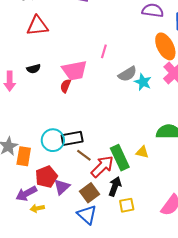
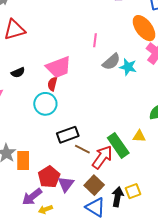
pink line: (104, 51) -> (95, 40), moved
cyan circle: (53, 140) -> (45, 104), moved
black arrow: (115, 186) -> (118, 197), moved

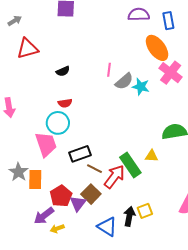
pink line: (95, 40) -> (109, 70), moved
pink trapezoid: (59, 67) -> (46, 144), moved, turned -88
black semicircle: (18, 73) -> (63, 71), moved
red semicircle: (52, 84) -> (65, 103), turned -112
brown square: (94, 185) -> (91, 194), moved

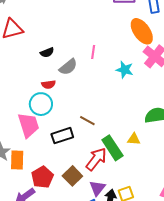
gray semicircle: (124, 81) -> (68, 67), moved
brown line: (95, 169) -> (87, 121), moved
purple triangle: (78, 203) -> (97, 188), moved

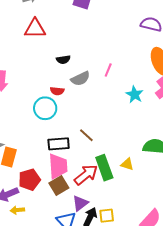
pink trapezoid: (28, 125) -> (58, 166), moved

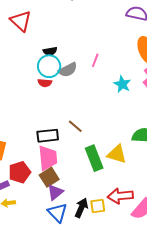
red triangle: (35, 29) -> (21, 21), turned 45
cyan circle: (45, 108) -> (49, 66), moved
yellow triangle: (127, 164) -> (117, 154), size x1.5
red arrow: (86, 175) -> (120, 196), moved, turned -145
purple triangle: (80, 203) -> (55, 192), moved

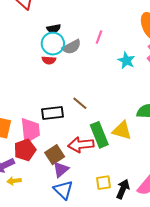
pink trapezoid: (48, 158) -> (30, 130), moved
red arrow: (120, 196) -> (81, 145), moved
black arrow: (81, 208) -> (123, 189), moved

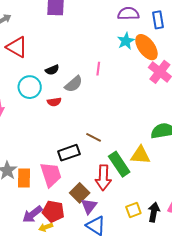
cyan circle: (53, 44) -> (30, 87), moved
cyan star: (126, 60) -> (126, 41), moved, turned 30
red arrow: (81, 145) -> (103, 178), turned -70
red pentagon: (25, 150) -> (53, 211), moved, turned -30

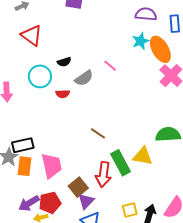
pink line: (98, 69) -> (110, 66), turned -64
black rectangle: (69, 153) -> (23, 145), moved
red pentagon: (53, 211) -> (50, 203), turned -30

